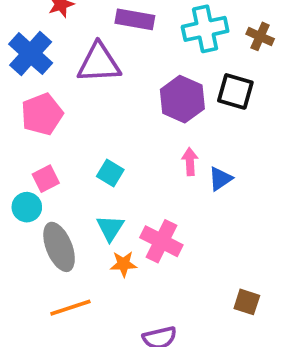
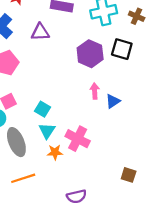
purple triangle: (99, 63) -> (40, 32), size x0.7
cyan square: (110, 173) -> (42, 109), moved

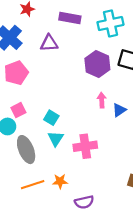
pink cross: (78, 139) -> (85, 146), turned -35
orange star: (55, 152) -> (60, 181), moved

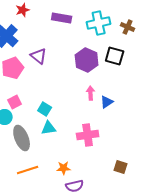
purple triangle: (49, 43) -> (39, 56), moved, turned 42
cyan triangle: (56, 139) -> (49, 128), turned 49
pink cross: (85, 146) -> (88, 135), moved
orange star: (60, 181) -> (64, 168), moved

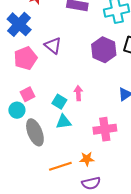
pink arrow: (91, 93) -> (78, 93), moved
orange star: (64, 168) -> (87, 159), moved
orange line: (28, 170) -> (60, 166), moved

